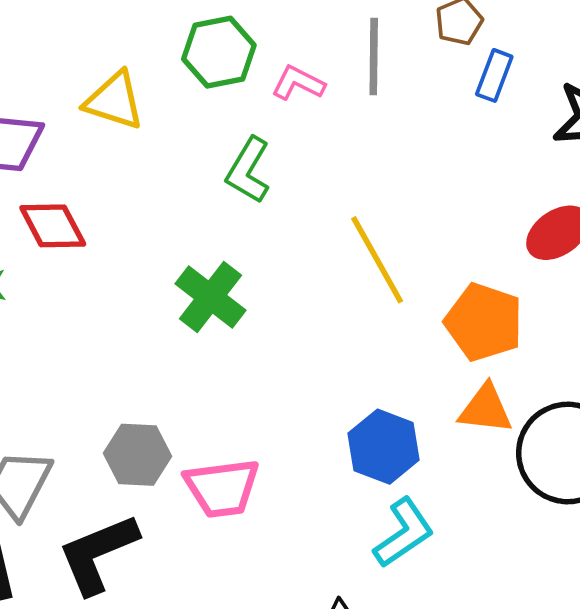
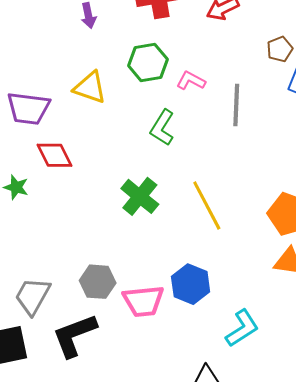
gray line: (374, 57) -> (236, 105), moved
yellow line: (377, 260) -> (207, 206), moved
blue hexagon: (384, 447) -> (191, 284), moved

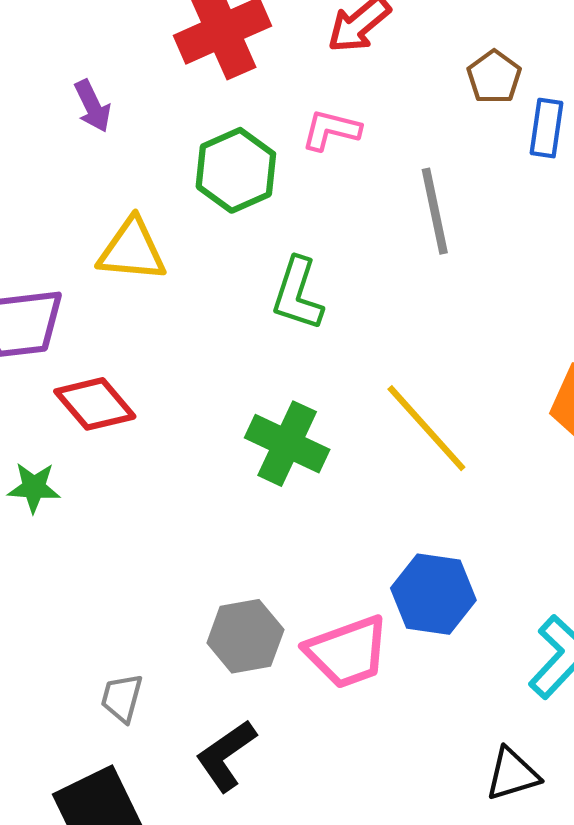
pink L-shape: (191, 81) -> (331, 130), moved
gray trapezoid: (33, 296) -> (122, 698), size x0.6
black L-shape: (75, 335) -> (226, 756), size x0.7

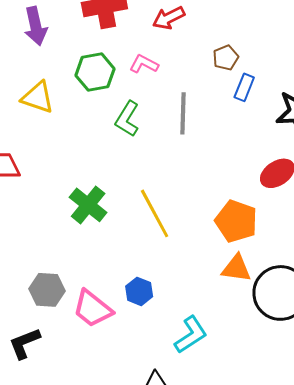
purple arrow: (93, 106) -> (36, 26), size x1.5
green L-shape: (298, 294) -> (127, 119), moved
blue hexagon: (433, 594) -> (139, 291), size x0.7
pink trapezoid: (347, 652) -> (93, 309), turned 45

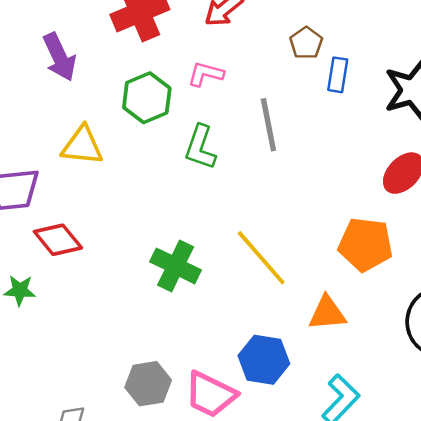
orange triangle: (236, 268) -> (327, 313), moved
blue hexagon: (139, 291) -> (264, 360), size x1.4

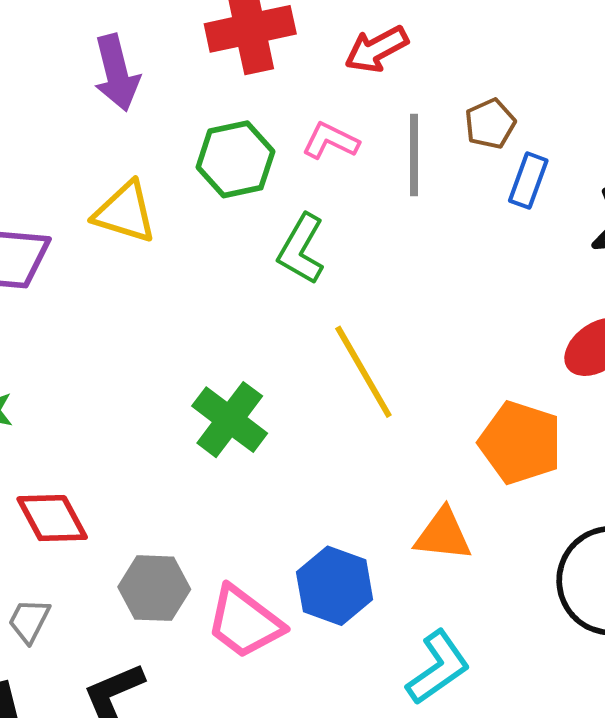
gray line: (268, 125) -> (414, 155), moved
red diamond: (58, 240) -> (52, 518), moved
yellow line: (261, 258) -> (363, 372), moved

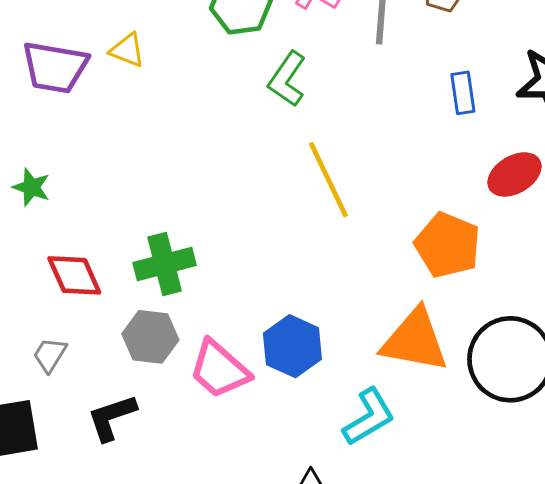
blue rectangle: (528, 181) -> (463, 93), moved, turned -33
yellow triangle: (125, 212) -> (127, 50), moved, size x0.7
green cross: (230, 420) -> (165, 264), moved, turned 34
orange triangle: (443, 535) -> (415, 340), moved, size x1.5

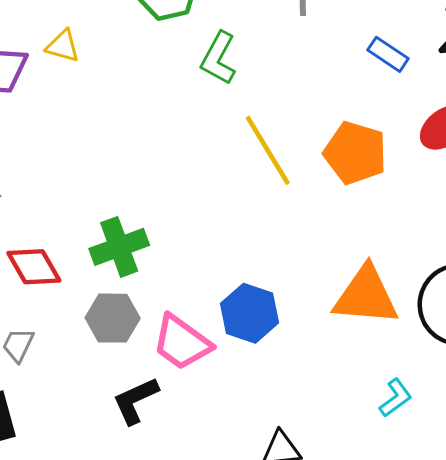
blue rectangle: (463, 93) -> (388, 54), turned -42
orange pentagon: (448, 245) -> (355, 153), moved
black L-shape: (112, 417) -> (135, 400), moved
cyan L-shape: (369, 417) -> (396, 398), moved, size x0.7

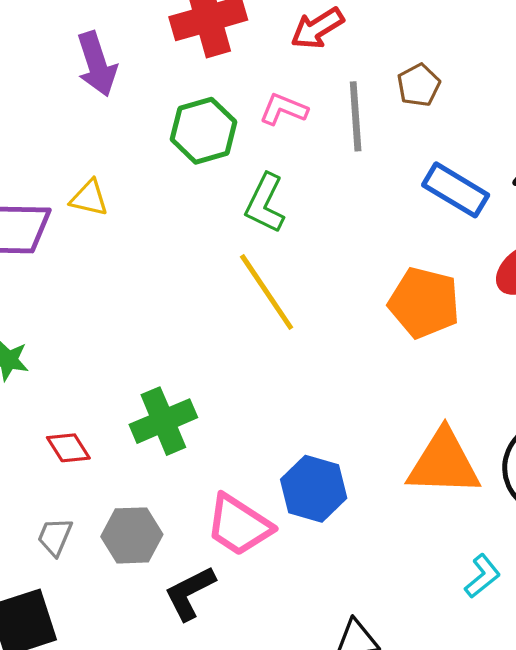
blue rectangle: (388, 54) -> (456, 190), size x1.4
yellow line: (268, 150) -> (267, 292), moved
red diamond: (34, 267) -> (68, 448), size x0.7
gray hexagon: (113, 318) -> (132, 535), moved

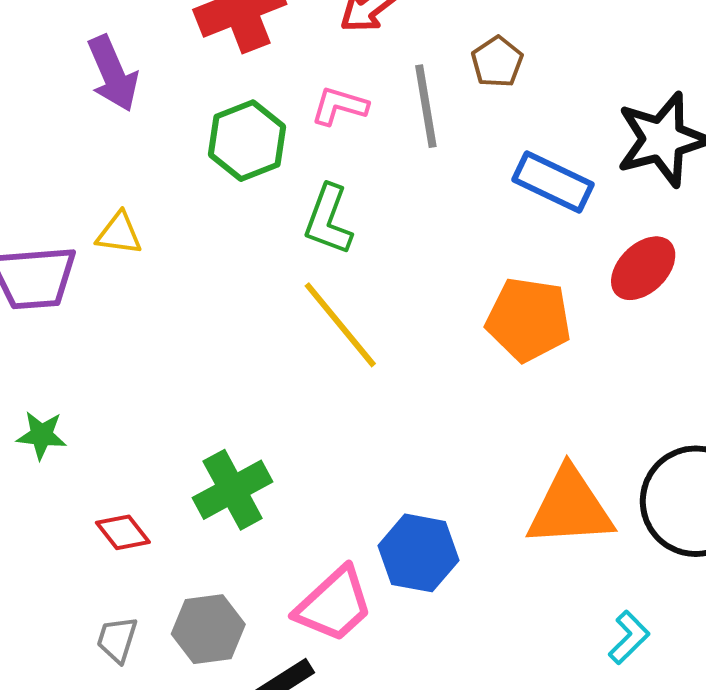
pink trapezoid: (239, 525) -> (334, 605), turned -70

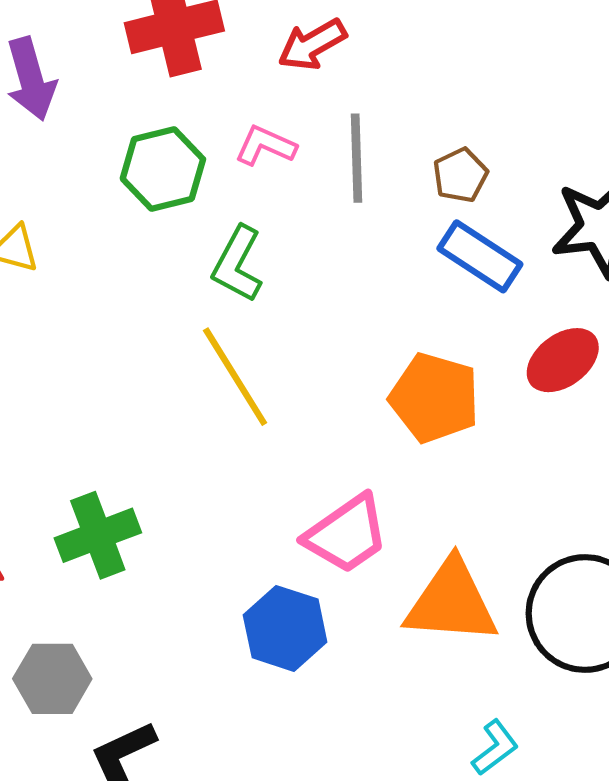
brown pentagon: (497, 62) -> (460, 175), moved
pink trapezoid: (334, 605) -> (347, 534), moved

